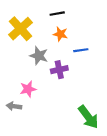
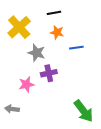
purple cross: (59, 70) -> (49, 73), moved
gray arrow: (14, 106) -> (12, 109), moved

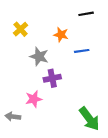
black line: (54, 13) -> (86, 14), moved
yellow cross: (19, 27) -> (21, 29), size x0.6
pink star: (26, 84) -> (34, 99), moved

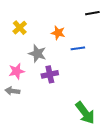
black line: (86, 14) -> (92, 13), moved
pink star: (34, 99) -> (17, 71), moved
gray arrow: (13, 117) -> (12, 91), moved

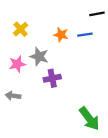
blue line: (78, 48) -> (85, 35), moved
pink star: (17, 71) -> (17, 64), moved

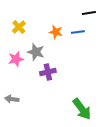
gray arrow: (13, 96) -> (12, 99), moved

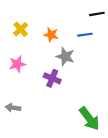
orange star: (56, 32) -> (51, 35), moved
gray star: (36, 52) -> (65, 56), moved
purple cross: (48, 72) -> (52, 78), turned 35

